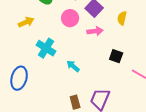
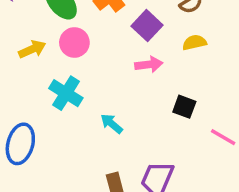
pink circle: (70, 18) -> (74, 42), moved
yellow semicircle: (122, 18) -> (194, 42), turned 64

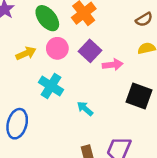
purple square: (147, 26) -> (90, 51), moved
black square: (184, 107) -> (139, 96), size x1.5

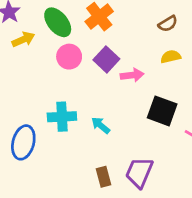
yellow arrow: (26, 53) -> (23, 39), moved
cyan cross: (51, 86) -> (62, 117), moved, turned -35

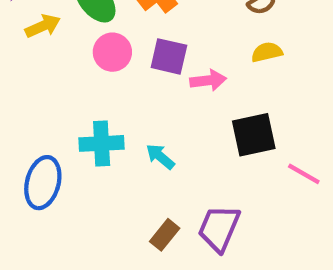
purple square: (106, 59) -> (169, 56), turned -30
black square: (162, 111) -> (254, 135), turned -32
brown rectangle: (103, 177) -> (165, 235), turned 54

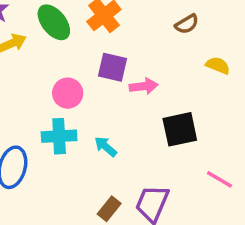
pink circle: (112, 52) -> (68, 93), moved
yellow semicircle: (267, 52) -> (218, 65), moved, turned 35
pink line: (304, 174) -> (220, 179), moved

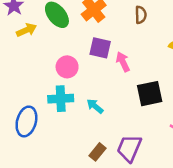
brown semicircle: (187, 24) -> (141, 15), moved, turned -60
pink arrow: (144, 86) -> (123, 62), turned -108

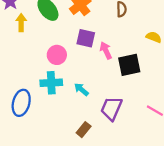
yellow arrow: (26, 30) -> (21, 23), turned -66
black square: (150, 94) -> (129, 65), moved
purple trapezoid: (129, 148) -> (111, 108), moved

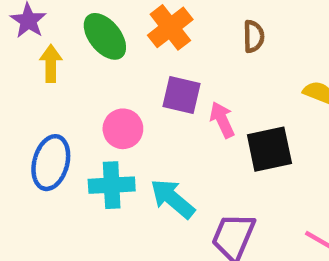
cyan arrow: (81, 89) -> (173, 199), size x1.5
blue ellipse: (21, 103) -> (51, 163), moved

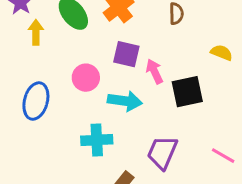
cyan cross: (112, 185) -> (97, 140), moved
cyan arrow: (173, 199) -> (125, 101), moved, turned 148

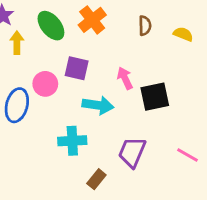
yellow semicircle: (222, 53) -> (183, 34), moved
purple square: (126, 54) -> (77, 68), moved
pink circle: (86, 78) -> (45, 84), moved

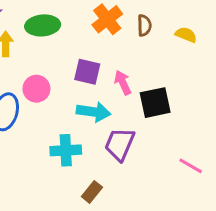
orange cross: (92, 20) -> (107, 19), moved
green ellipse: (51, 26) -> (43, 25), turned -56
purple square: (77, 68) -> (87, 72), moved
purple trapezoid: (132, 152) -> (120, 144), moved

